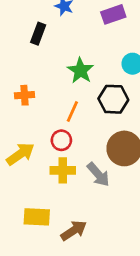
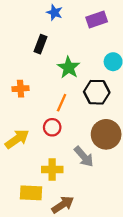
black rectangle: (38, 34) -> (40, 44), moved
yellow cross: (63, 170) -> (52, 169), moved

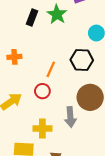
green star: (69, 68) -> (57, 14), moved
gray arrow: (84, 157) -> (70, 117), turned 36

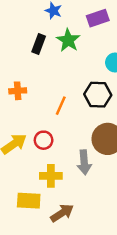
red circle: (42, 91) -> (44, 140), moved

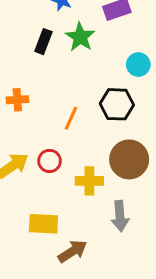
gray arrow: (84, 162) -> (120, 216), moved
yellow cross: (51, 176) -> (89, 181), moved
yellow rectangle: (29, 201) -> (43, 224), moved

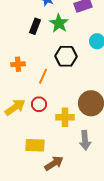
black hexagon: (117, 104) -> (66, 56), moved
orange line: (71, 118) -> (43, 76), moved

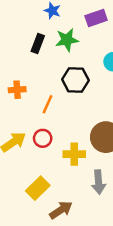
green star: (59, 23) -> (67, 40), turned 30
yellow rectangle: (35, 145) -> (38, 188), turned -48

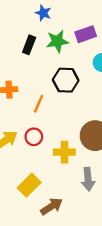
purple rectangle: (96, 18) -> (86, 34), moved

